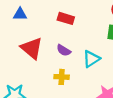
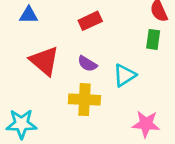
red rectangle: (66, 18) -> (90, 21), turned -42
yellow cross: (62, 77) -> (84, 100), size x1.5

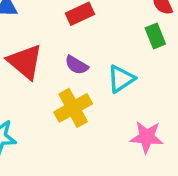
green rectangle: (153, 39) -> (155, 36), turned -30
yellow cross: (84, 100) -> (73, 108), turned -32

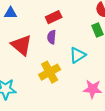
purple semicircle: (77, 65) -> (52, 37), moved, turned 64

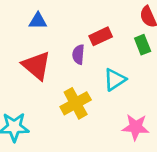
blue triangle: (11, 13) -> (38, 21), moved
red rectangle: (54, 17) -> (101, 36), moved

